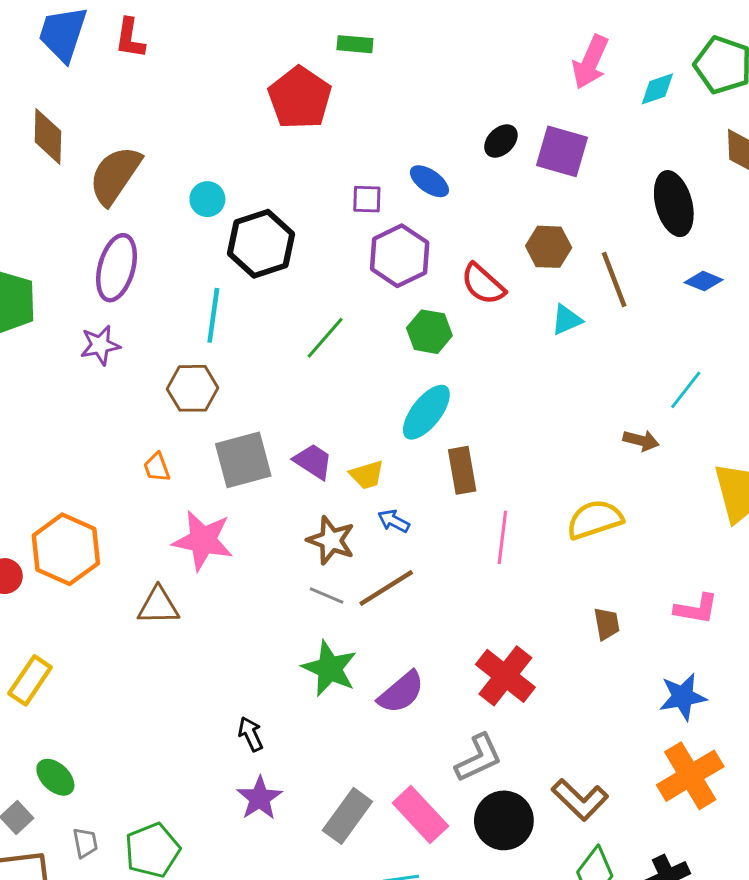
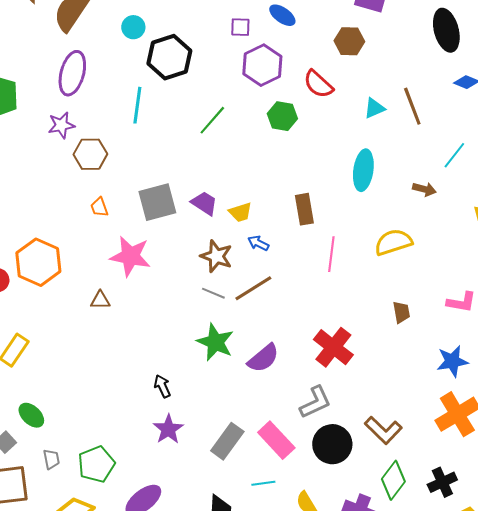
brown hexagon: (549, 247) -> (349, 41), moved
brown line: (614, 280) -> (412, 106), moved
brown hexagon: (192, 388) -> (90, 154), moved
cyan ellipse: (426, 412) -> (363, 170), moved, turned -30
brown triangle: (158, 606) -> (100, 300), size x0.7

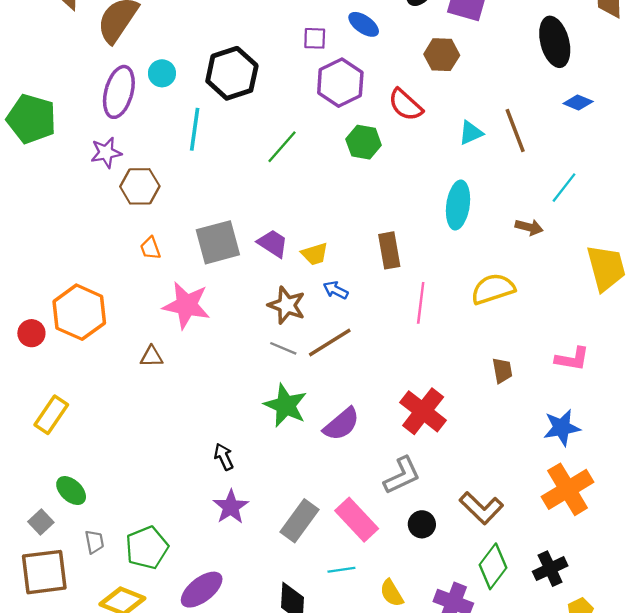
cyan circle: (133, 27) -> (162, 73), moved
black circle: (332, 444) -> (422, 524), size x0.6

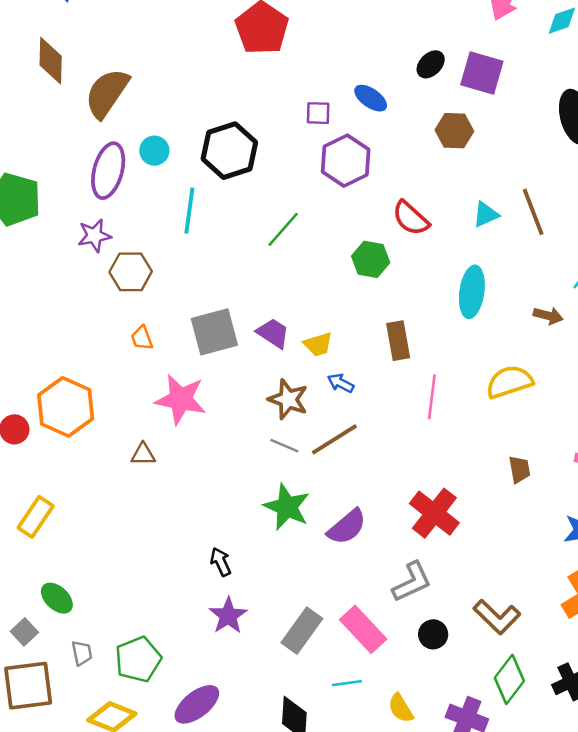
red semicircle: (406, 105) -> (411, 218), moved
green hexagon: (364, 142) -> (371, 259), moved

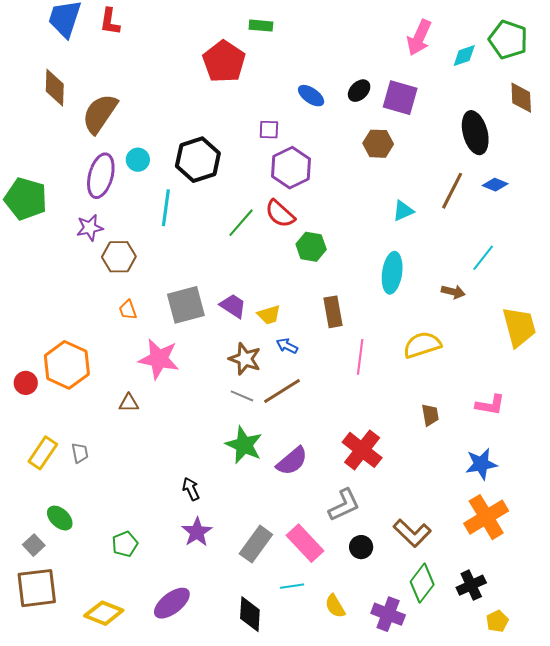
blue ellipse: (371, 98) -> (311, 96), moved
brown line: (533, 212) -> (452, 191), moved, turned 48
red semicircle: (411, 218) -> (280, 214), moved
gray trapezoid: (82, 653) -> (80, 453), moved
green pentagon: (138, 659) -> (125, 544), moved, size x0.7

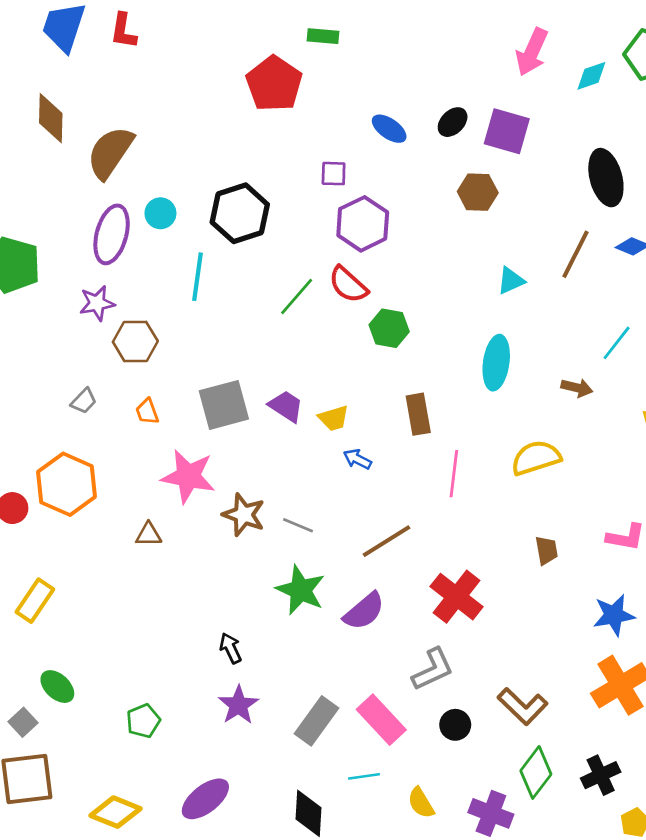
brown star: (245, 359) -> (244, 515), moved
brown line: (282, 391) -> (386, 541), moved
gray trapezoid: (80, 453) -> (84, 401), moved, turned 55

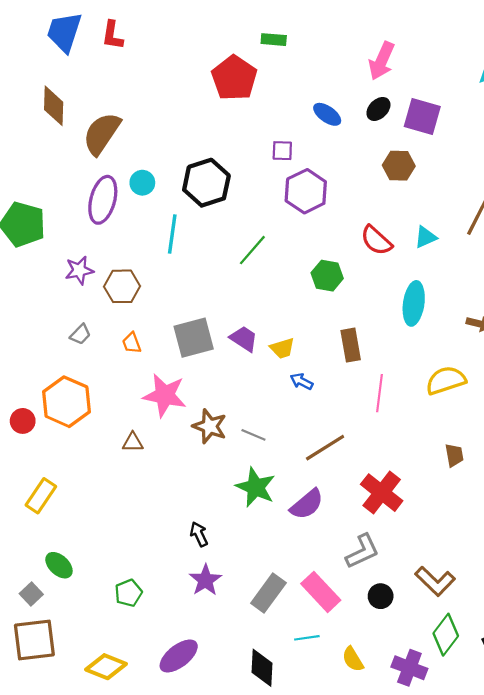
pink arrow: (532, 52) -> (382, 61), moved
red semicircle: (348, 285) -> (376, 240), moved
purple star: (97, 303) -> (79, 270), moved

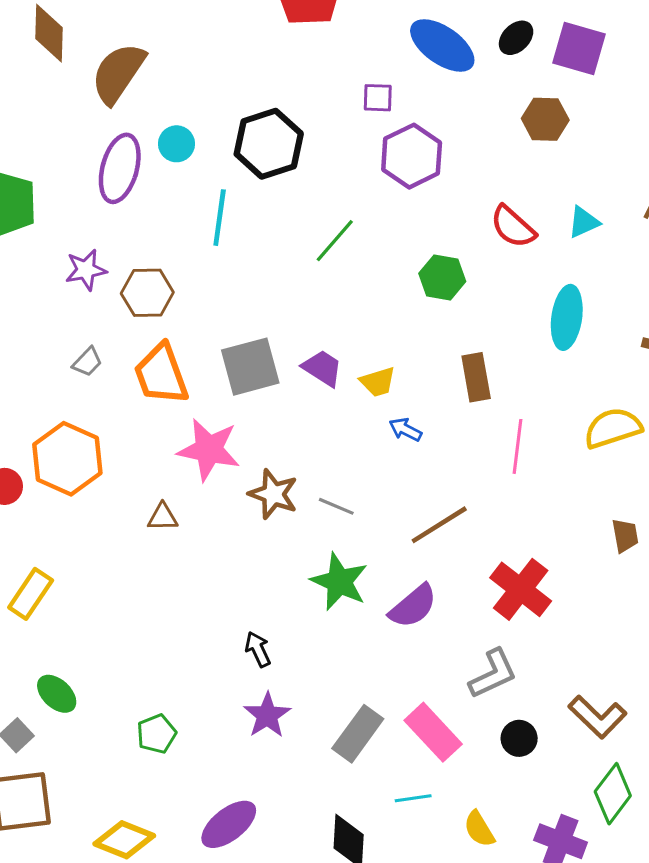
blue ellipse: (327, 114) -> (442, 45), size x1.6
orange trapezoid: (132, 343) -> (161, 374), size x2.0

